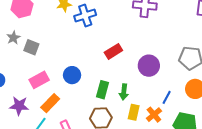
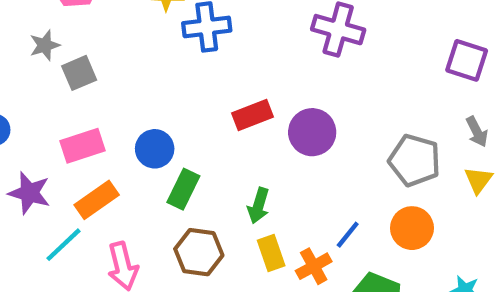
gray square: (31, 47) -> (79, 73), turned 35
purple circle: (149, 66) -> (312, 132), moved
green rectangle: (102, 90) -> (183, 189), moved
yellow rectangle: (134, 112) -> (271, 253), turned -42

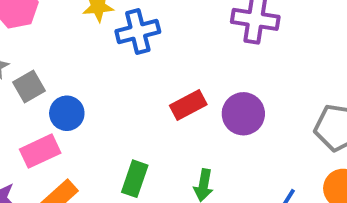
blue circle: (155, 149) -> (67, 113), moved

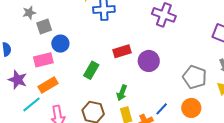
green rectangle: (135, 179) -> (91, 70), moved

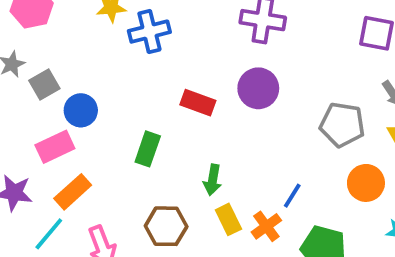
red rectangle: (122, 51) -> (198, 103), turned 48
purple circle: (149, 61) -> (258, 88), moved
orange circle: (191, 108) -> (366, 183), moved

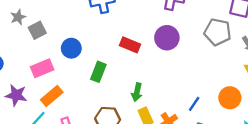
blue circle: (81, 110) -> (71, 48), moved
gray pentagon: (342, 125) -> (218, 32), moved
blue line: (292, 196) -> (194, 104), moved

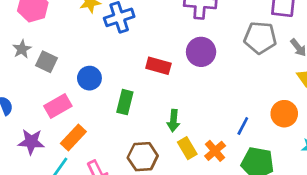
gray square: (37, 30) -> (47, 62), turned -30

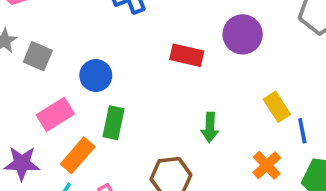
green rectangle: (125, 102) -> (114, 123), moved
blue line: (243, 126) -> (302, 131), turned -36
yellow rectangle: (187, 148) -> (277, 107), moved

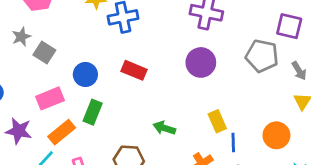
red rectangle: (187, 55) -> (134, 70), moved
green arrow: (210, 127) -> (164, 128), turned 95

